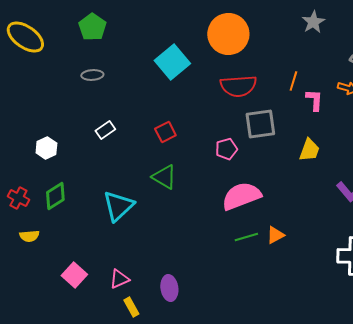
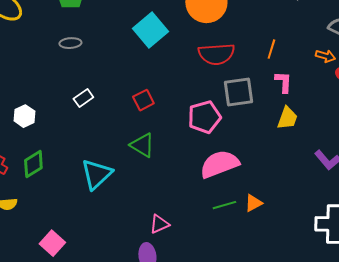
pink L-shape: (314, 100) -> (283, 82), moved
pink pentagon: (226, 149) -> (204, 117), size x1.5
pink triangle: (119, 279) -> (159, 224), moved

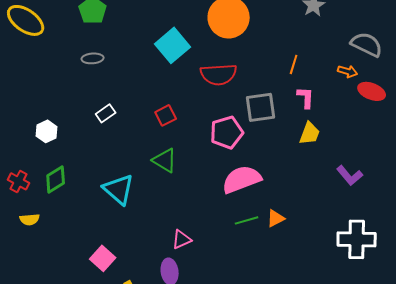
red semicircle: (216, 54) -> (219, 74), moved
cyan triangle: (96, 174) -> (119, 189), turned -36
pink square: (52, 243) -> (103, 258), moved

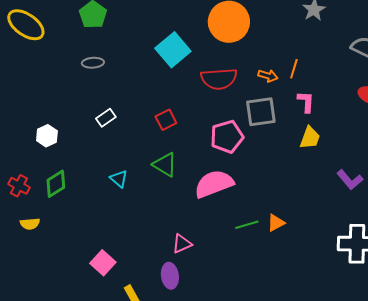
orange arrow: (348, 71) -> (268, 76), moved
pink semicircle: (242, 179) -> (214, 184), moved
cyan triangle: (119, 189) -> (119, 179), moved, size x0.6

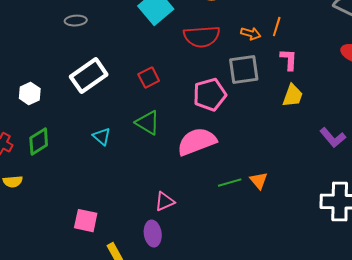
white rectangle: (106, 118) -> (89, 76), size x1.8
orange triangle: (276, 223) -> (259, 181), turned -42
pink square: (103, 263) -> (86, 221), turned -30

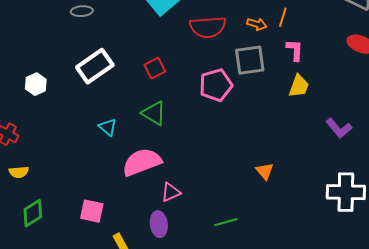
green diamond: (39, 142) -> (33, 213), moved
pink semicircle: (197, 142) -> (142, 162), moved
green line: (230, 183) -> (226, 222), moved

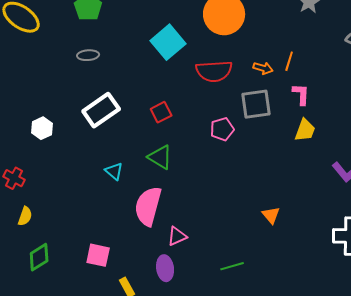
pink pentagon: (216, 85) -> (222, 129), size x0.7
pink semicircle: (142, 162) -> (148, 206), turned -54
yellow semicircle: (19, 172) -> (25, 216), turned -66

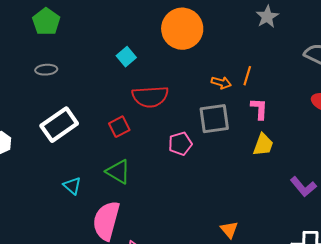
cyan square: (168, 42) -> (126, 57), size x0.6
red semicircle: (214, 71) -> (150, 97), moved

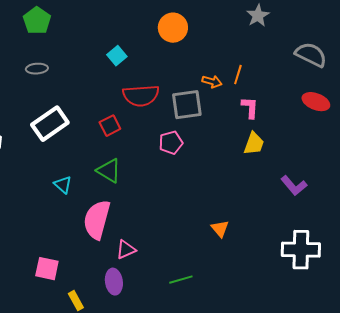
orange circle: (182, 29) -> (173, 28), size x0.7
gray square: (214, 119) -> (187, 105), moved

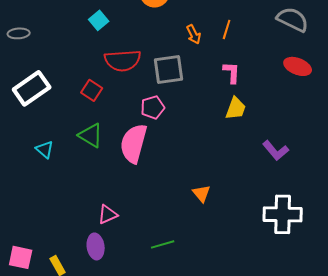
orange line: (238, 75) -> (227, 29), moved
orange arrow: (212, 82) -> (194, 34), moved, turned 48
red square: (110, 126) -> (92, 90), turned -30
pink semicircle: (97, 220) -> (134, 143), moved
pink square: (47, 269) -> (21, 257), moved

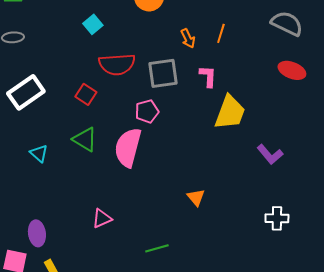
pink L-shape: (232, 72) -> (208, 76), moved
yellow trapezoid: (236, 108) -> (230, 112), size x1.5
white cross: (283, 214) -> (277, 218), size x0.6
purple ellipse: (96, 246) -> (37, 233), moved

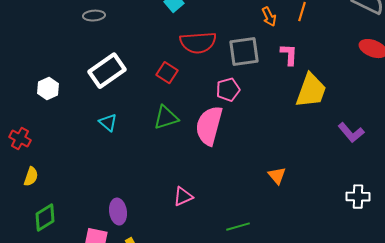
green triangle: (85, 139) -> (166, 118), turned -48
cyan triangle: (39, 153) -> (108, 123), moved

